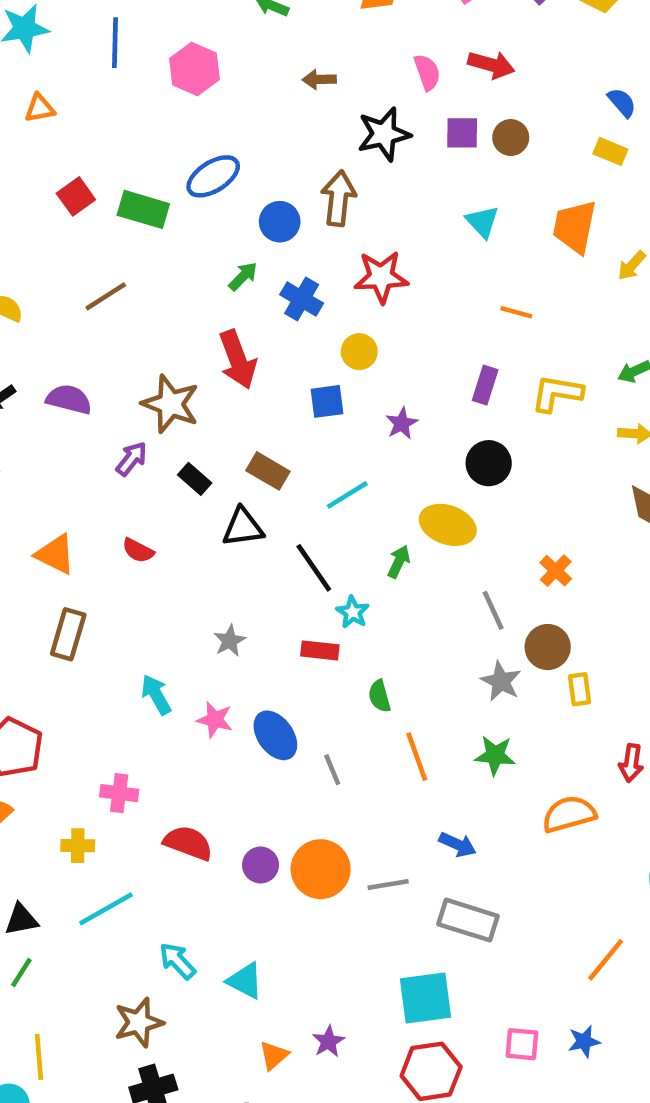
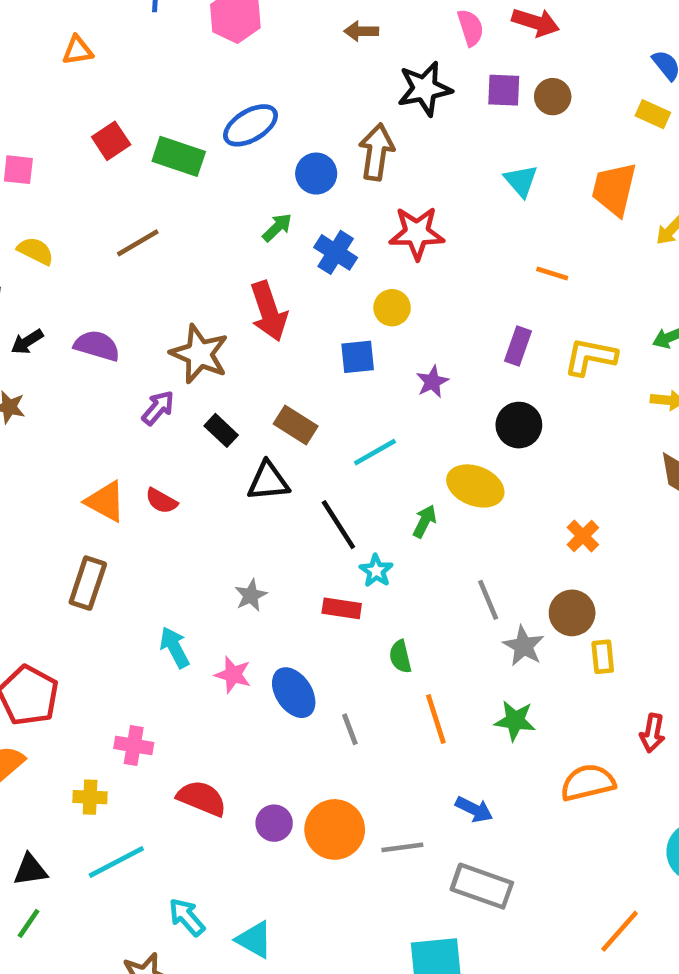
orange triangle: (55, 554) -> (106, 501), moved
gray line: (493, 610) -> (488, 600), moved

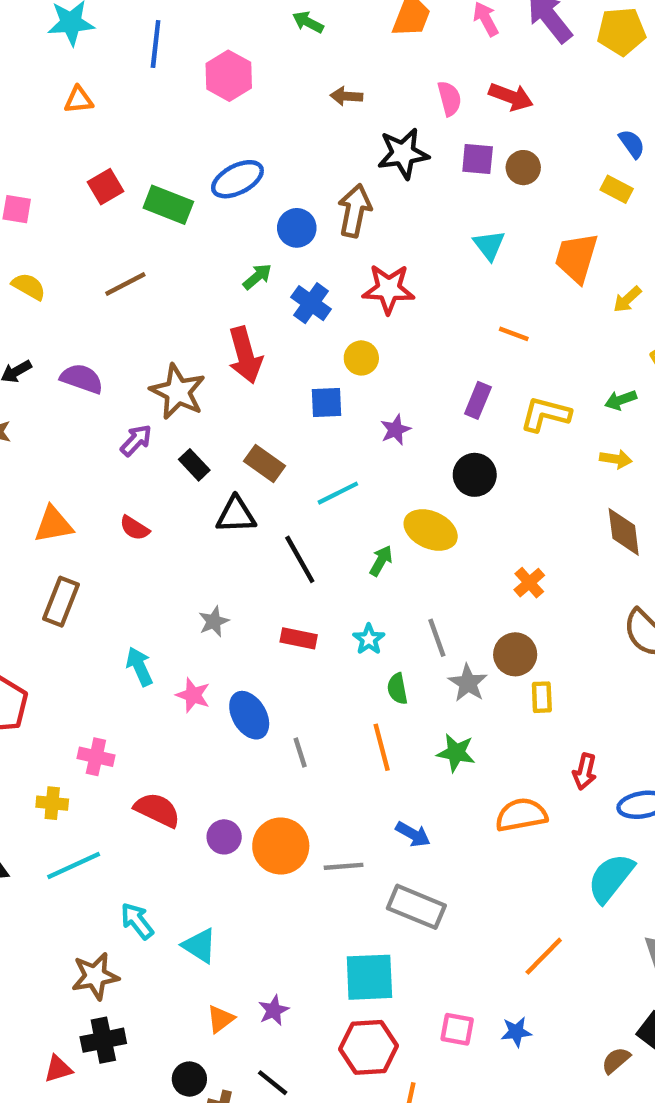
orange triangle: (106, 501) -> (53, 524), moved, turned -42
cyan star: (376, 571) -> (369, 639), moved
green semicircle: (400, 657) -> (397, 689), moved

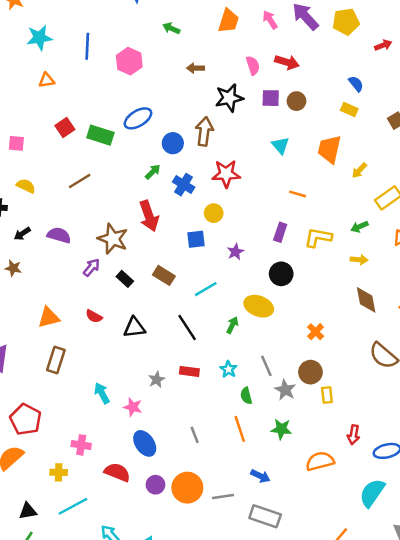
black triangle: (236, 515) -> (135, 328), moved
gray star: (214, 621) -> (157, 380), moved
blue ellipse: (249, 715) -> (145, 443), moved

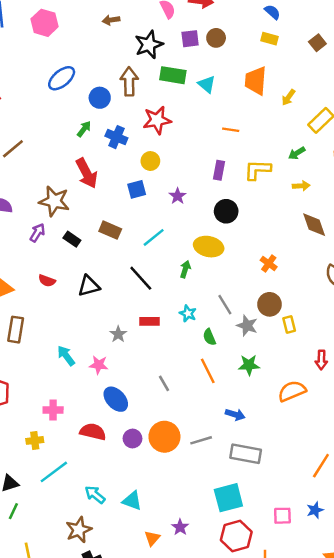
green rectangle: (100, 135) -> (173, 75), moved

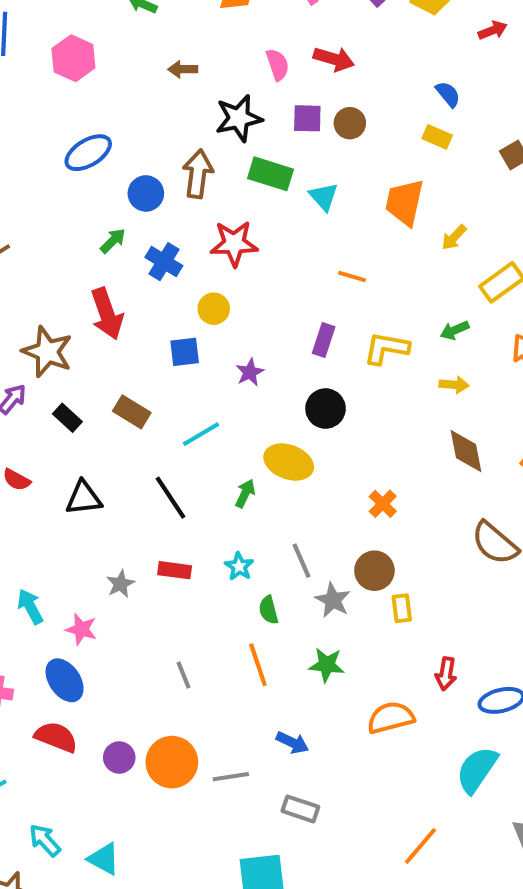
blue ellipse: (116, 399) -> (65, 680), moved
gray rectangle: (246, 454) -> (300, 809), size x0.7

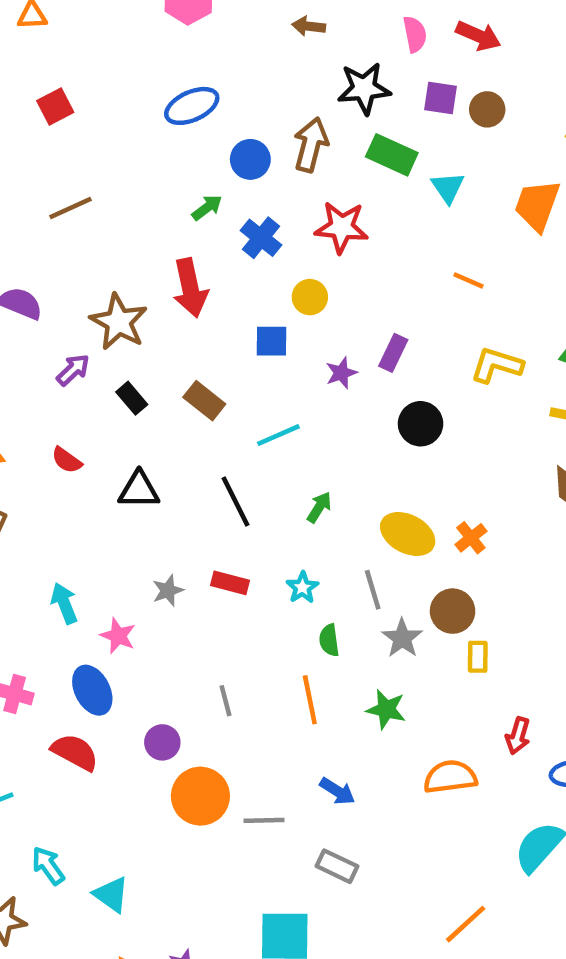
purple rectangle: (324, 340) -> (393, 353), moved
yellow ellipse: (289, 462) -> (408, 534), moved
purple circle: (119, 758) -> (162, 742), moved

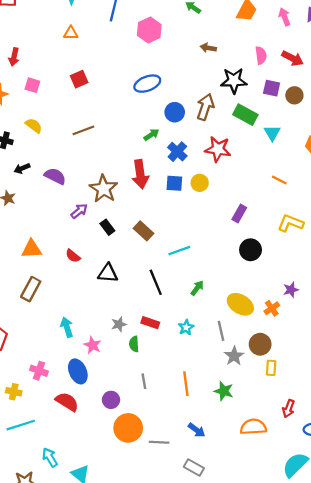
blue square: (272, 341) -> (174, 183), moved
purple star: (341, 373) -> (291, 290), moved
green semicircle: (329, 640) -> (134, 344), moved

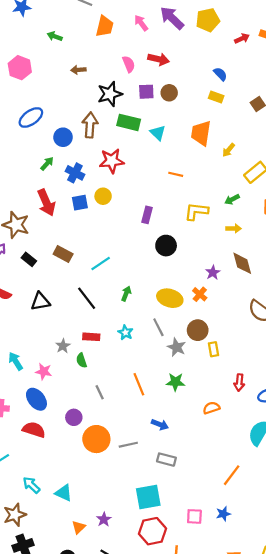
orange semicircle: (253, 427) -> (211, 408), size x0.7

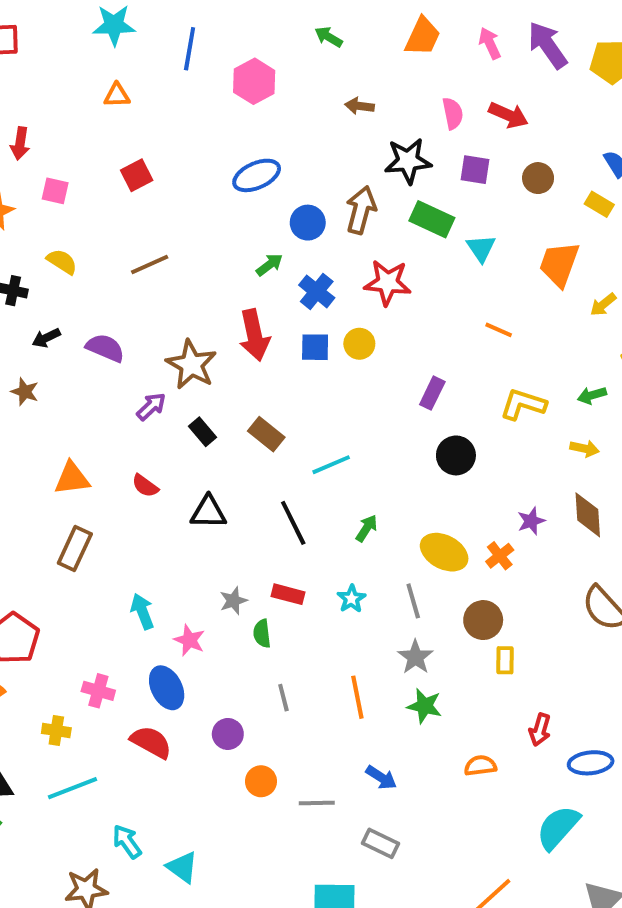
brown circle: (169, 93) -> (538, 178), moved
gray star: (177, 347) -> (415, 657), moved
orange circle: (96, 439) -> (261, 781), size x0.6

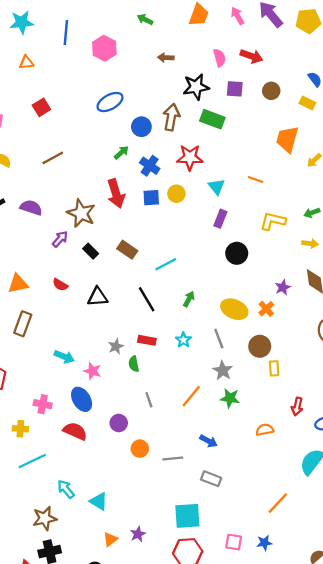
cyan triangle: (481, 248) -> (217, 187), moved
cyan arrow: (142, 611) -> (64, 357), turned 138
orange line: (357, 697) -> (191, 396), turned 55

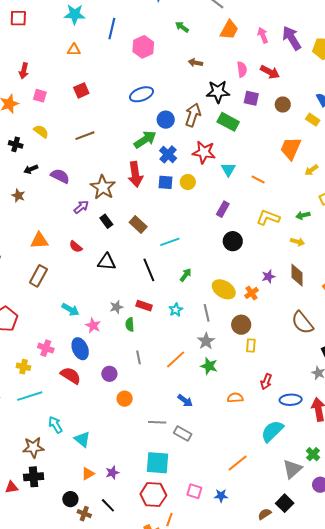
green arrow: (121, 153) -> (145, 139), size x1.6
cyan triangle: (217, 187) -> (228, 169), moved
gray line: (173, 458) -> (157, 422), moved

